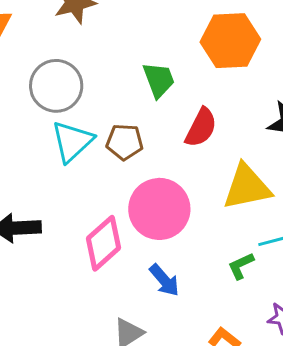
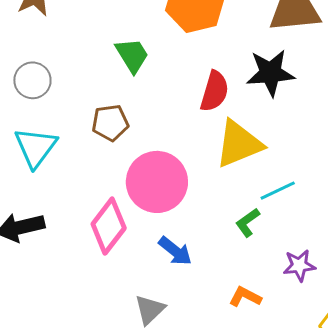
gray circle: (56, 86) -> (32, 80), size x0.7
red semicircle: (201, 128) -> (215, 91), moved
cyan triangle: (72, 141) -> (36, 147), moved

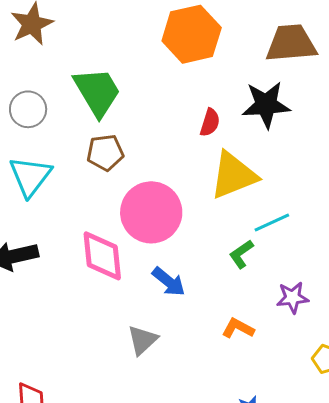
green trapezoid: (132, 55) -> (97, 92), moved, size x1.4
red semicircle: (215, 91) -> (210, 122), size x0.7
pink diamond: (109, 226) -> (102, 256), turned -44

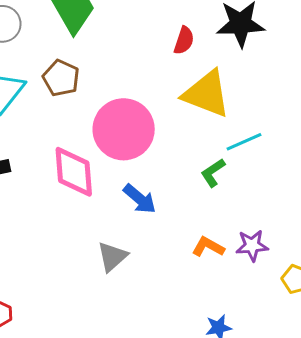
brown pentagon: (105, 153) -> (61, 78), moved, turned 30
yellow triangle: (233, 175) -> (207, 94), turned 42
purple star: (293, 298) -> (252, 246), moved

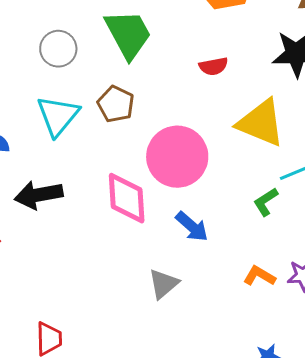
red semicircle: (184, 40) -> (213, 66), moved, turned 60

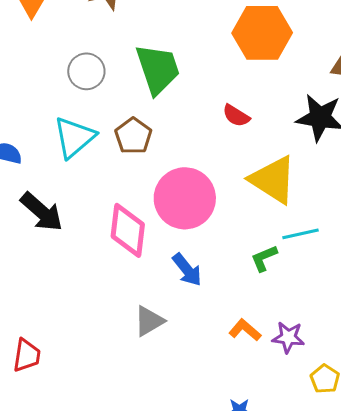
red semicircle: (213, 66) -> (236, 116), turned 32
black arrow: (39, 195) -> (42, 212), turned -138

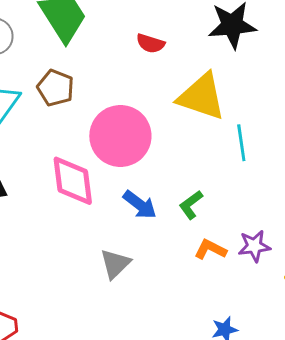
cyan line: (301, 234) -> (241, 143), turned -72
green L-shape: (264, 258) -> (191, 205), moved

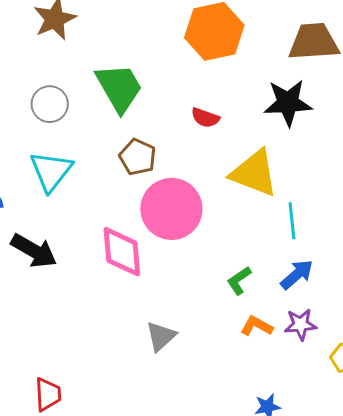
brown pentagon: (56, 88) -> (138, 157), moved
blue arrow: (140, 205) -> (297, 275), moved, turned -81

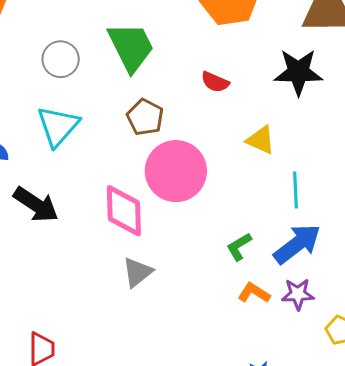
yellow triangle: (254, 173) -> (261, 140), size x0.6
blue arrow: (297, 275) -> (297, 244), size x1.4
gray triangle: (161, 336) -> (137, 272), moved

